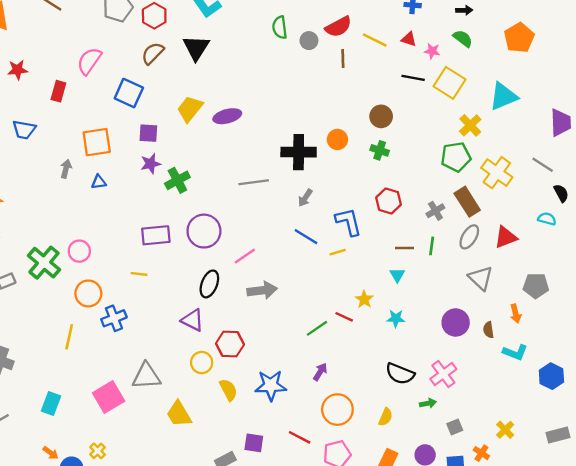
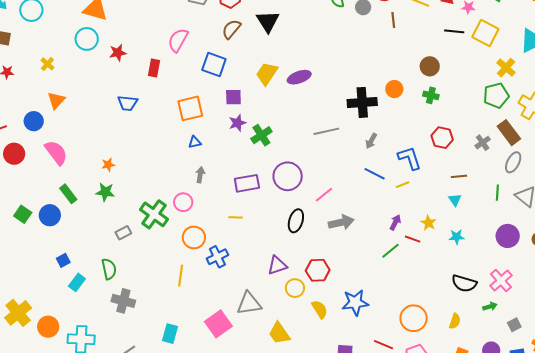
gray arrow: (66, 169) -> (200, 175), moved
green line: (432, 246) -> (497, 193), moved
purple triangle: (193, 320) -> (277, 265), moved, turned -40
purple arrow: (320, 372) -> (395, 222), moved

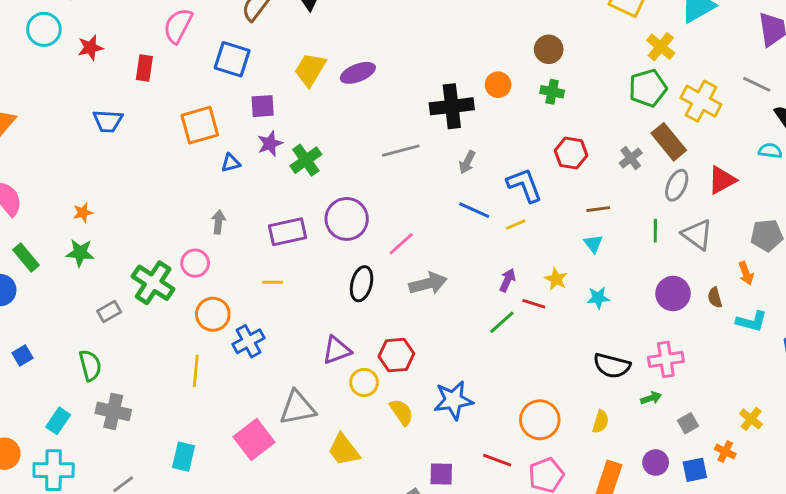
blue triangle: (195, 142) -> (231, 163), moved
pink cross: (501, 281) -> (666, 359), turned 35
cyan rectangle: (77, 282) -> (58, 421), moved

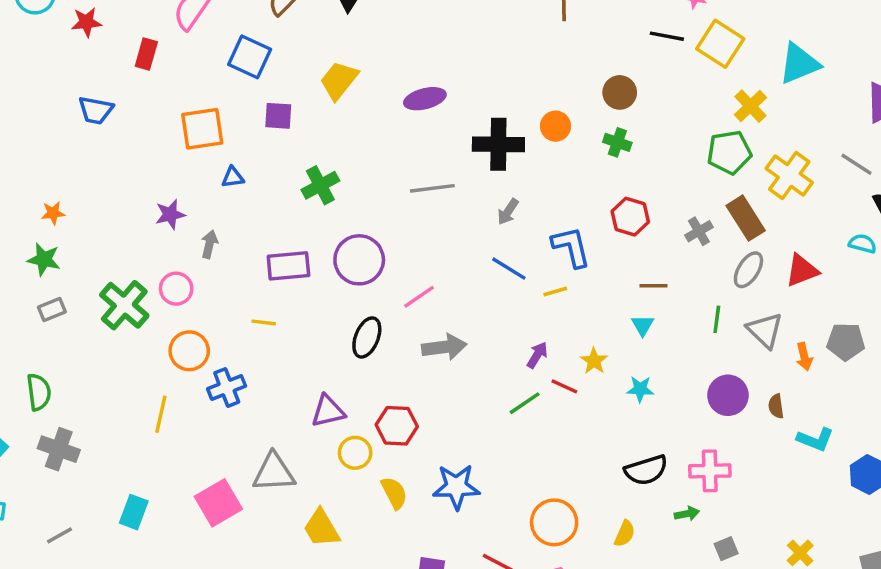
purple ellipse: (358, 73) -> (425, 99), moved
purple star: (270, 144) -> (170, 214), moved
orange arrow: (746, 273) -> (804, 357), moved
gray rectangle: (109, 311) -> (52, 309), moved
black semicircle: (612, 366) -> (646, 470), turned -39

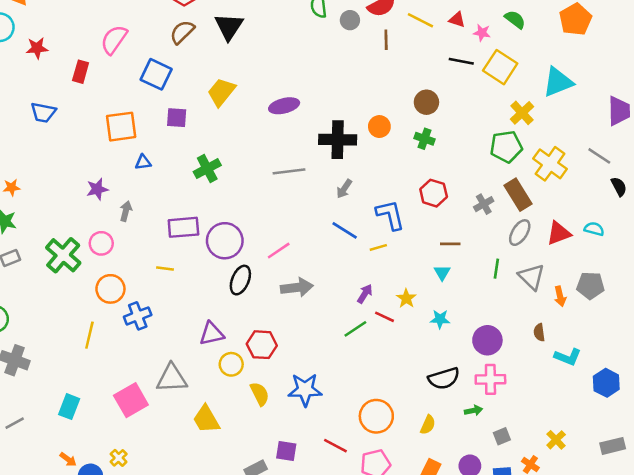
cyan semicircle: (862, 244) -> (594, 229), moved
purple circle: (359, 260) -> (225, 241), moved
purple circle: (728, 395) -> (487, 340), moved

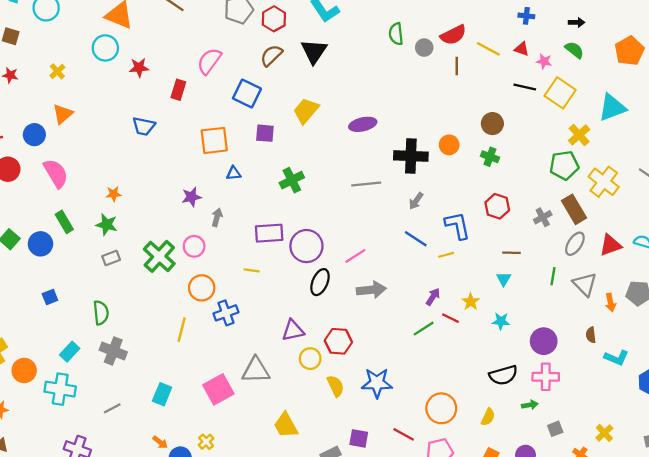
yellow trapezoid: (206, 419) -> (286, 425), moved

